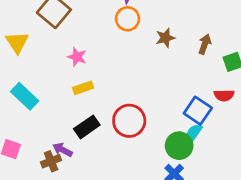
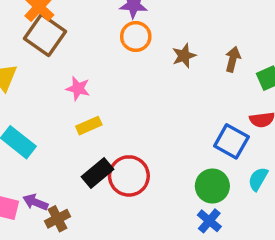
red circle: (129, 121) -> (129, 176), moved
cyan semicircle: (194, 133) -> (258, 179), moved
purple arrow: (62, 150) -> (35, 202), moved

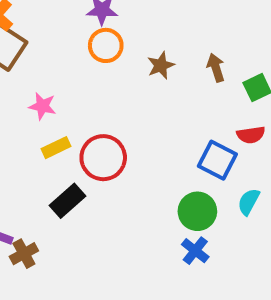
brown arrow: (233, 59) -> (216, 68), turned -30
red circle: (129, 176) -> (103, 158), moved

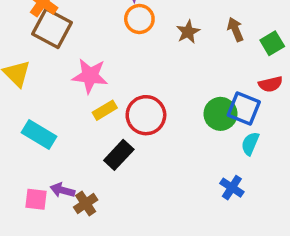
pink star: (42, 106) -> (90, 76), size x1.5
cyan semicircle: (249, 202) -> (250, 144), moved
green circle: (197, 211) -> (221, 114), moved

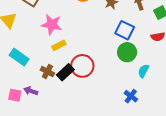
blue square: (244, 108) -> (125, 30), moved
red circle: (146, 115) -> (82, 66), moved
brown cross: (86, 203) -> (47, 72), moved, turned -32

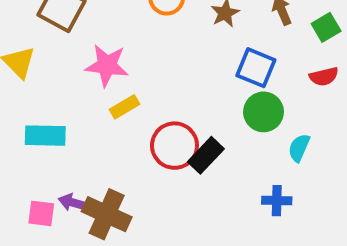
cyan rectangle: (19, 57) -> (45, 136), turned -30
brown cross: (47, 72) -> (107, 214), moved, size x1.6
black rectangle: (65, 72) -> (206, 155), moved
blue cross: (131, 96) -> (277, 201), turned -32

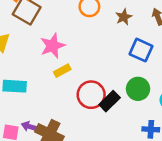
pink star: (107, 65) -> (53, 46), turned -30
green circle: (264, 112) -> (138, 89), moved

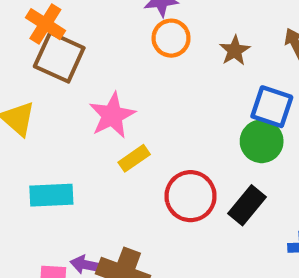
green circle: (138, 89) -> (262, 141), moved
black rectangle: (110, 101) -> (247, 205), moved

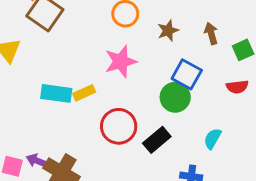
pink star: (112, 115) -> (121, 62), moved
cyan rectangle: (51, 195) -> (56, 93), moved

